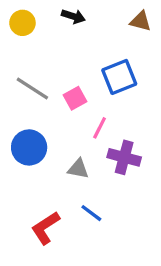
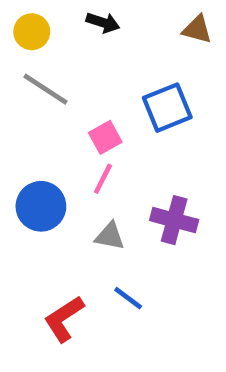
gray line: (32, 88) -> (46, 89), moved
pink line: (100, 128) -> (103, 179), moved

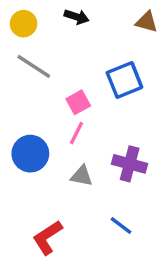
blue line: (128, 298) -> (121, 225), moved

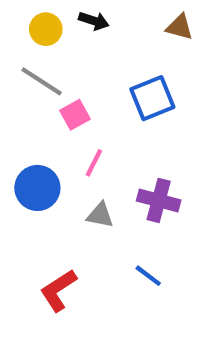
yellow circle: (23, 24) -> (46, 29), moved
pink square: (78, 102) -> (75, 115), moved

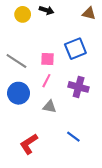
gray line: (42, 81) -> (16, 61), moved
pink square: (75, 115) -> (47, 59), moved, turned 32
purple cross: (159, 200) -> (79, 87), moved

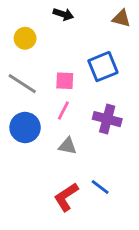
yellow circle: (23, 14) -> (25, 38), moved
red L-shape: (29, 144) -> (66, 197), moved

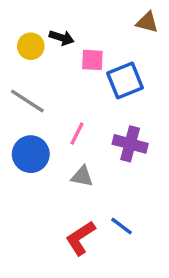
black arrow: (63, 14) -> (62, 38), moved
pink square: (65, 81) -> (92, 60), moved

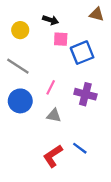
black arrow: (62, 38) -> (51, 20), moved

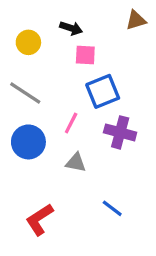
brown triangle: (97, 14) -> (136, 20), turned -32
blue square: (82, 53) -> (103, 91), moved
red L-shape: (53, 156) -> (39, 219), moved

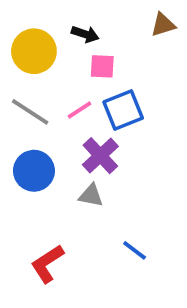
yellow circle: (28, 42) -> (34, 51), size x1.5
pink line: (71, 123) -> (79, 110), moved, turned 30
purple cross: (120, 132) -> (100, 156), moved, turned 32

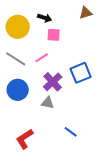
blue square: (123, 110) -> (81, 73), moved

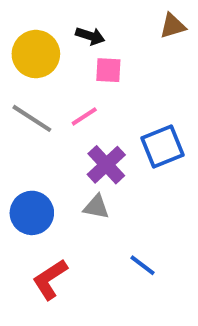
blue circle: (18, 90) -> (32, 213), moved

